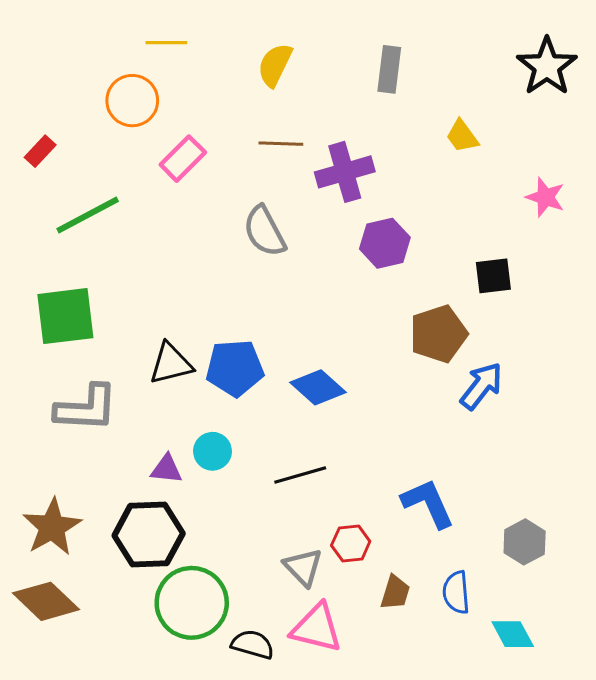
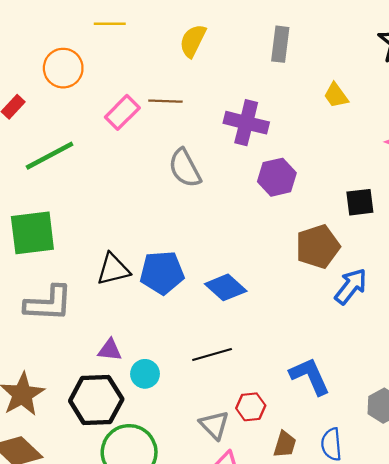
orange circle: (132, 101) -> (63, 68), moved
brown line: (281, 144) -> (165, 101), moved
purple cross: (345, 172) -> (246, 123), turned 30
cyan circle: (212, 451) -> (145, 374), moved

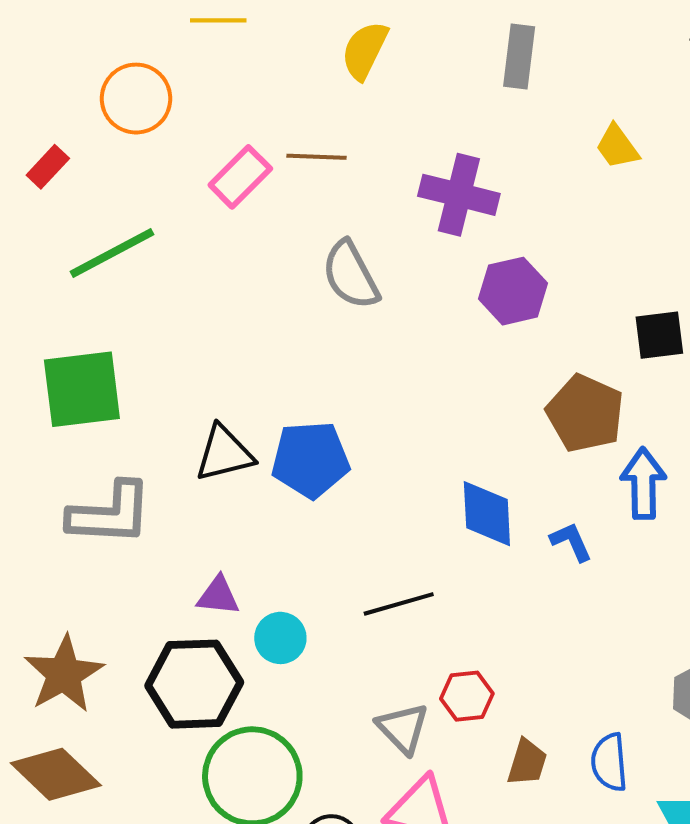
brown pentagon: (318, 247) -> (585, 413), turned -30
blue arrow: (351, 286) -> (643, 484), turned -39
blue diamond: (226, 287) -> (487, 514), moved, turned 45
blue L-shape: (310, 376) -> (571, 542), moved, size x0.6

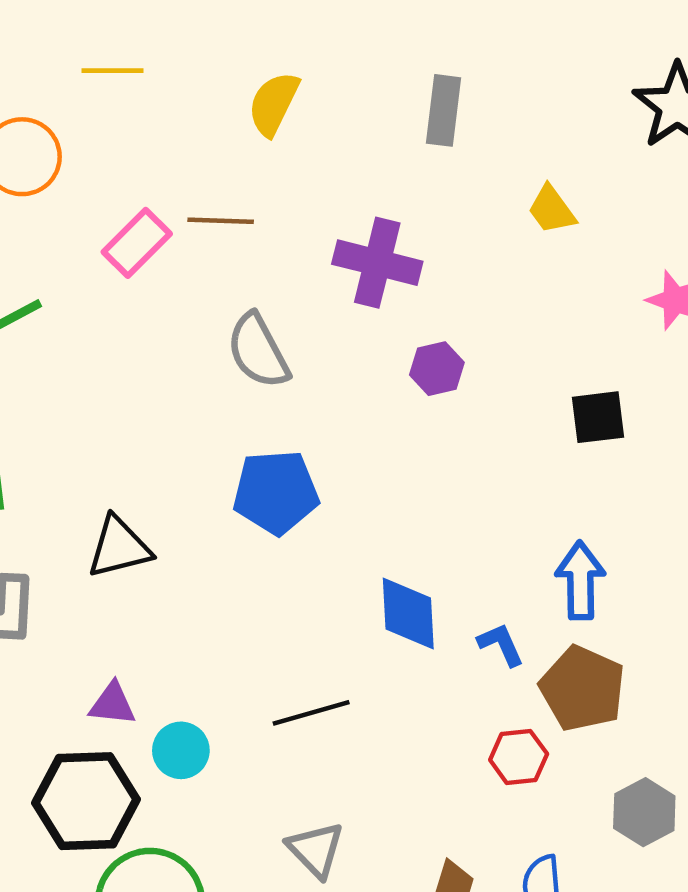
purple hexagon: (513, 291) -> (437, 369), size x0.7
brown pentagon: (585, 413) -> (583, 689), moved
blue pentagon: (310, 460) -> (276, 492), moved
red hexagon: (467, 696) -> (519, 757), moved

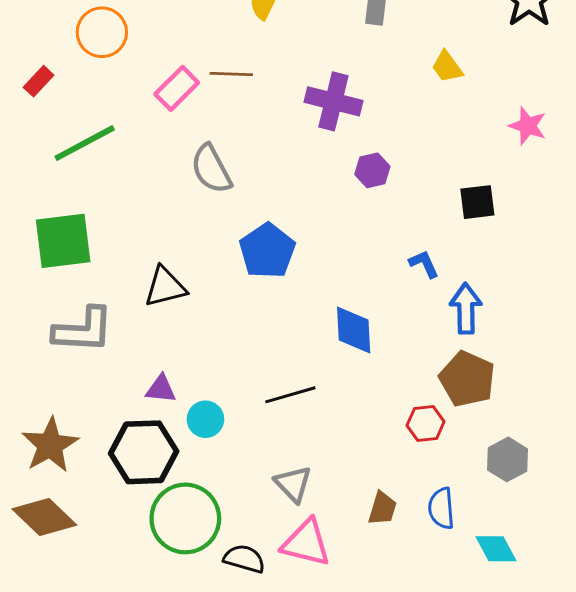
gray semicircle: (258, 351) -> (211, 169), moved
blue pentagon: (276, 492) -> (267, 251), turned -30
blue L-shape: (501, 644) -> (424, 264), moved

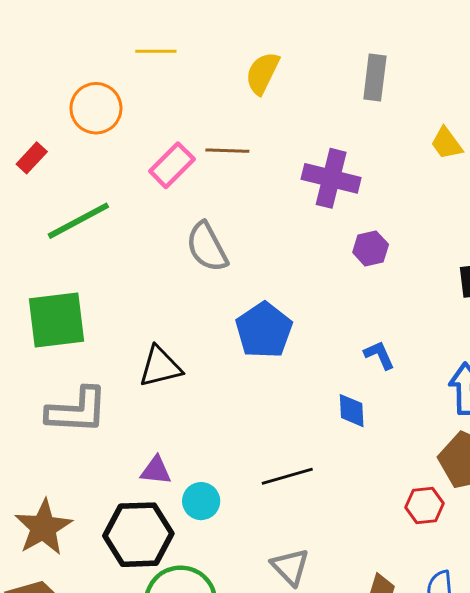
blue L-shape: (424, 264) -> (379, 355), moved
blue diamond: (354, 330) -> (352, 411), size x0.7

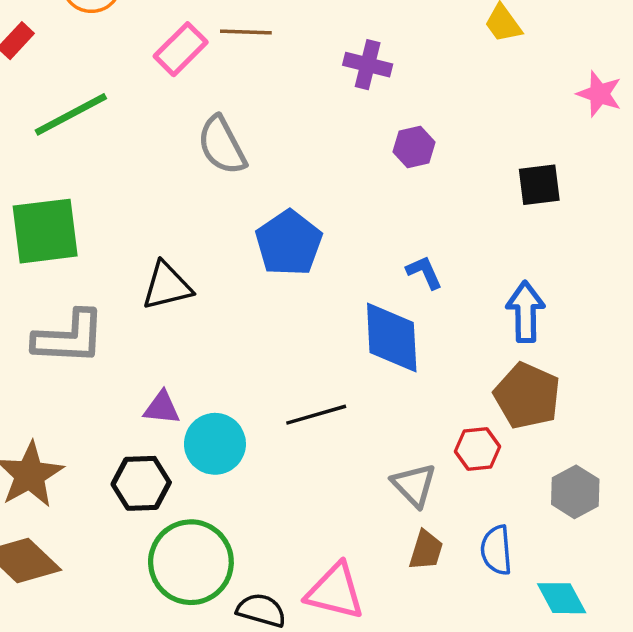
purple cross: (331, 178) -> (368, 65), size x0.7
blue diamond: (352, 411) -> (392, 337), size x1.8
cyan circle: (201, 501) -> (215, 444), size x1.4
black hexagon: (138, 535) -> (141, 483), size x0.7
gray triangle: (290, 567) -> (414, 485), moved

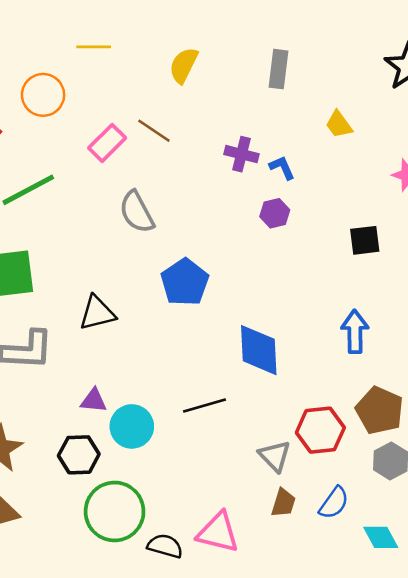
brown line: (246, 32) -> (154, 131), turned 32
blue L-shape: (424, 272) -> (282, 168), moved
brown pentagon: (527, 396) -> (380, 410), moved
red hexagon: (477, 449) -> (320, 430), size x1.5
blue semicircle: (496, 550) -> (334, 503), turned -140

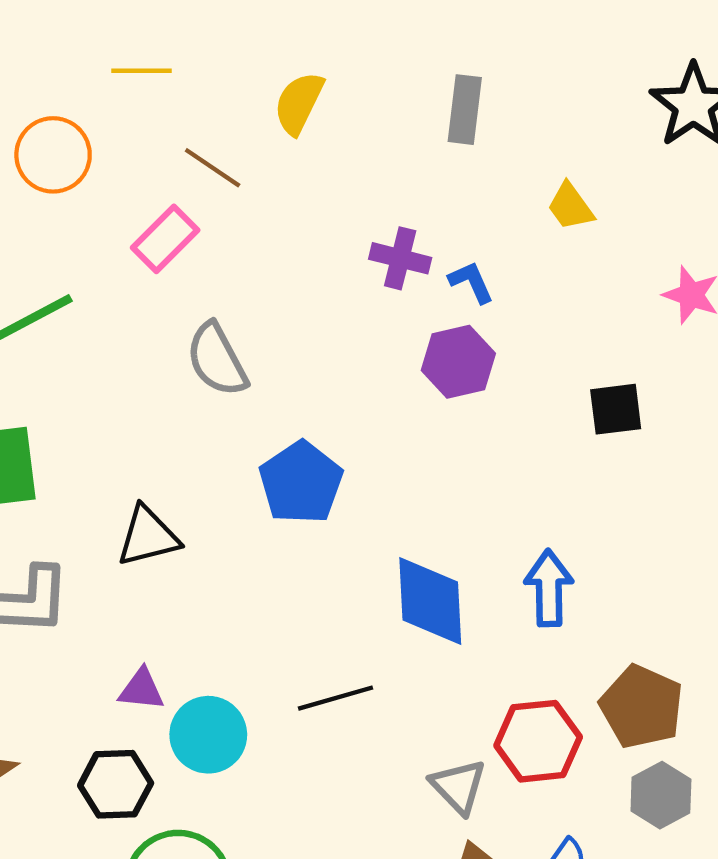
brown line: (154, 131) -> (213, 168), moved
purple hexagon: (275, 213) -> (458, 362), size x1.4
blue arrow: (355, 332) -> (549, 588), moved

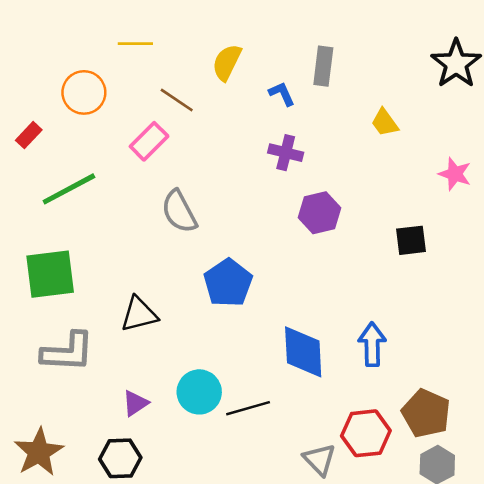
blue L-shape: (471, 282) -> (282, 94), moved
purple triangle: (141, 689) -> (135, 403), turned -40
cyan circle: (208, 735) -> (199, 392), moved

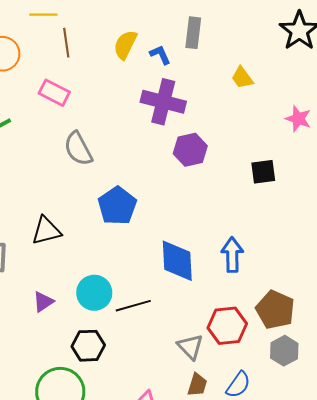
yellow semicircle: (227, 62) -> (125, 45), moved
brown line: (177, 100) -> (66, 43), moved, turned 48
pink rectangle: (149, 141) -> (54, 93), turned 72
purple cross: (286, 153) -> (163, 102), size x1.6
black hexagon: (120, 458) -> (88, 346), moved

